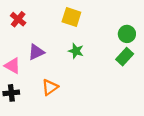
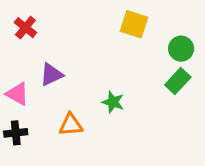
yellow square: (71, 17) -> (134, 24), moved
green star: (76, 51) -> (113, 102), moved
orange triangle: (50, 87) -> (71, 125), turned 30

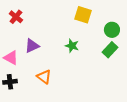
green star: (113, 102) -> (72, 46), moved
orange triangle: (71, 125) -> (44, 77), turned 42

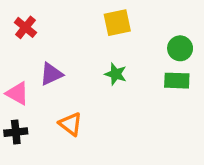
yellow square: (83, 15) -> (117, 23), moved, turned -30
green rectangle: (110, 50) -> (177, 81), turned 49

